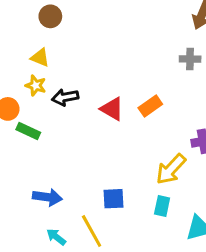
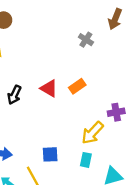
gray cross: (190, 59) -> (86, 40), moved, turned 32
black arrow: (65, 97) -> (14, 95), moved, turned -54

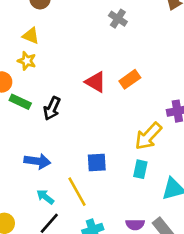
gray cross: (86, 40) -> (118, 19), moved
black arrow: (14, 95) -> (52, 108), moved

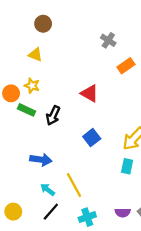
yellow star: (27, 61) -> (32, 86), moved
orange rectangle: (130, 79) -> (126, 66), moved
blue square: (97, 163) -> (92, 138), moved, turned -35

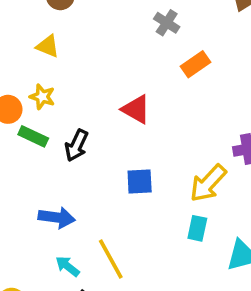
blue square: (92, 138) -> (140, 181), turned 35

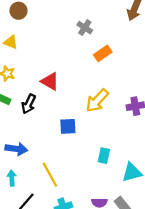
red triangle: (136, 109) -> (50, 81), moved
yellow arrow: (208, 183) -> (97, 101), moved
cyan arrow: (67, 266) -> (12, 178), moved, turned 48

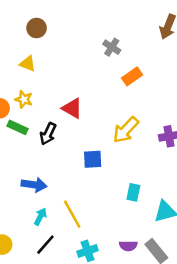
cyan arrow: (12, 178) -> (40, 217), moved, turned 32

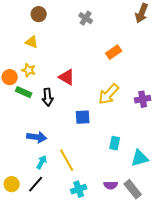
gray cross: (112, 47) -> (86, 18), moved
black arrow: (48, 134) -> (48, 97), turned -30
black line: (45, 245) -> (36, 184), moved

